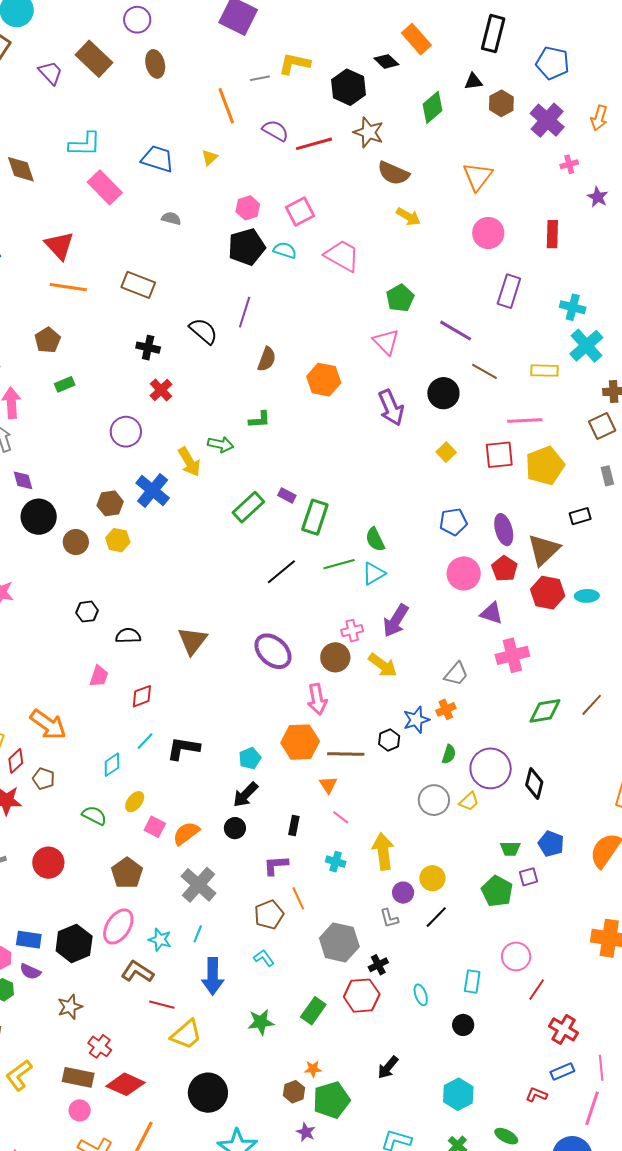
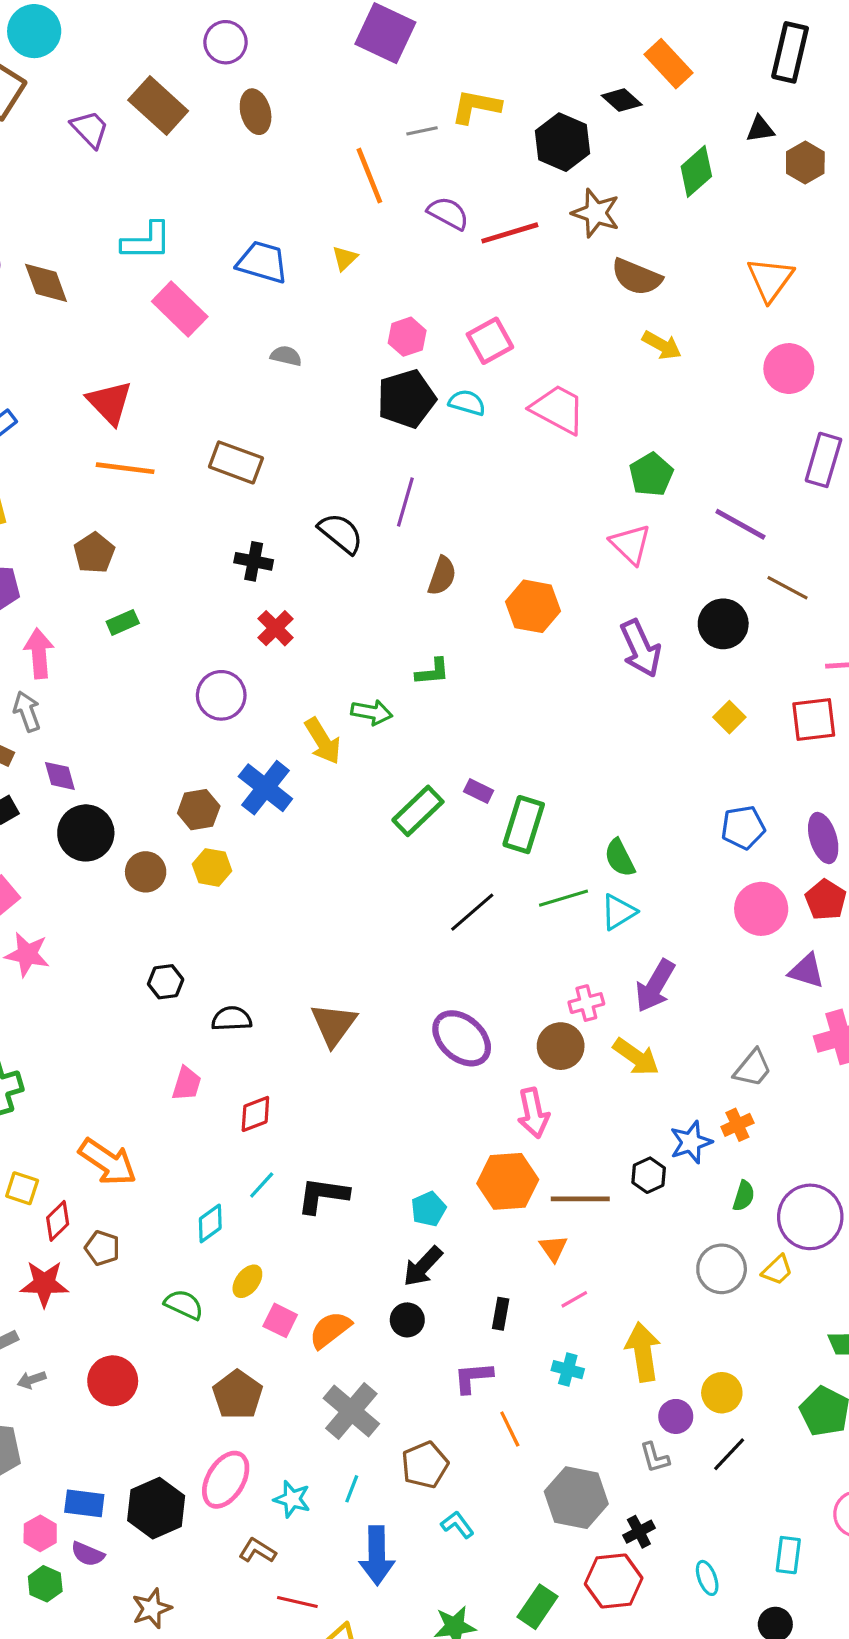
pink line: (341, 817) -> (574, 1299), turned -66
brown pentagon: (269, 915) -> (425, 1465), moved
brown L-shape: (137, 972) -> (257, 1551), size x0.7

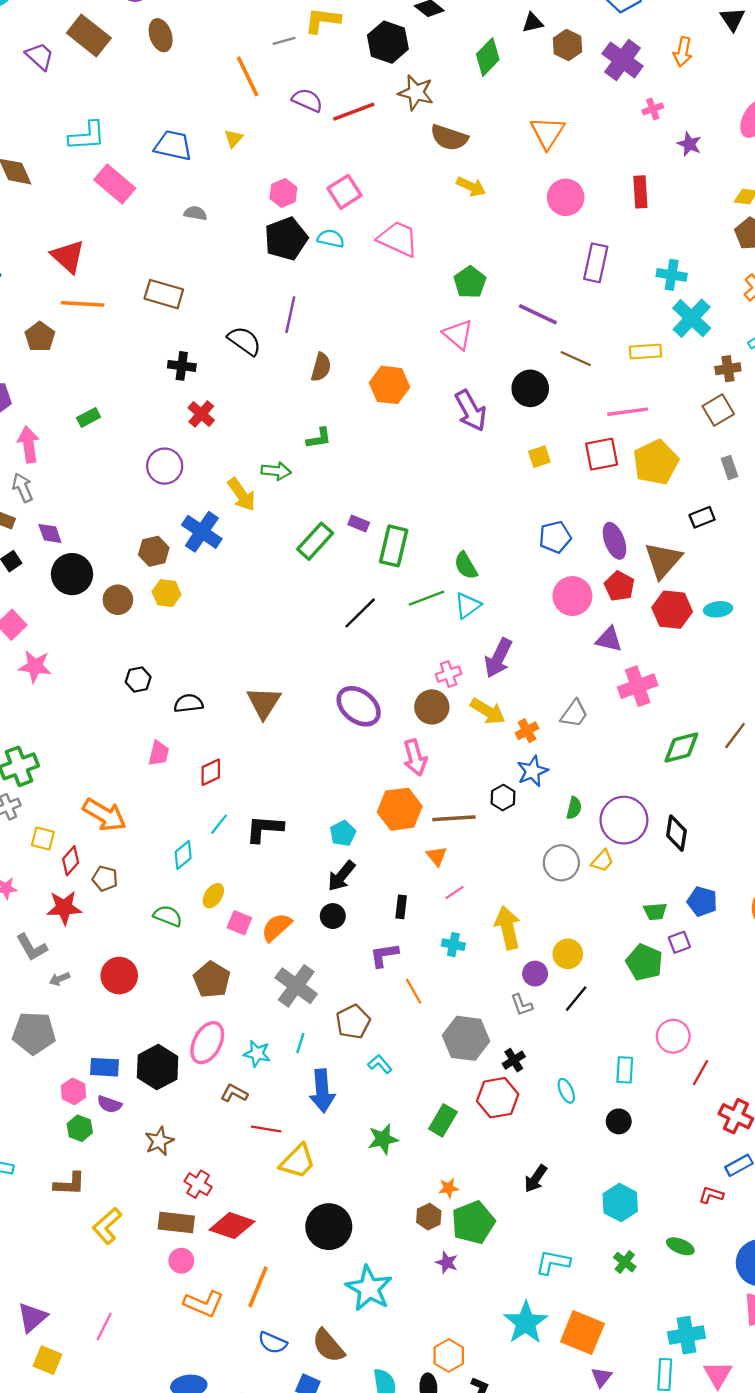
brown pentagon: (94, 553) -> (40, 337), moved
yellow square: (729, 717) -> (539, 457), turned 30
orange cross: (737, 1125) -> (527, 731), moved

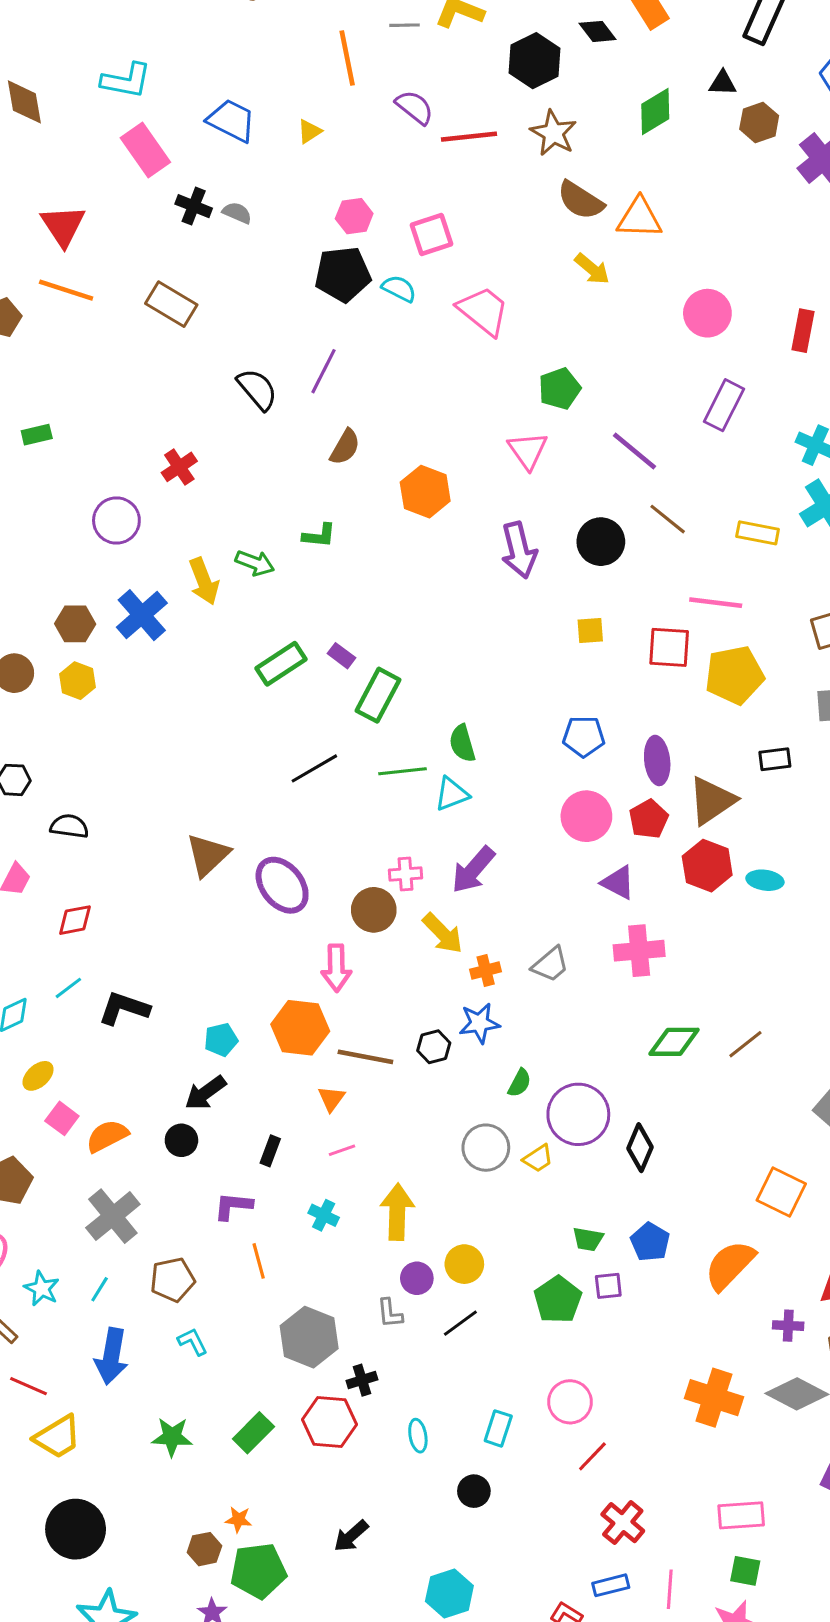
orange triangle: (547, 133) -> (639, 218), moved, turned 45
black cross: (182, 366) -> (194, 206), moved
brown triangle: (264, 703) -> (208, 855), moved

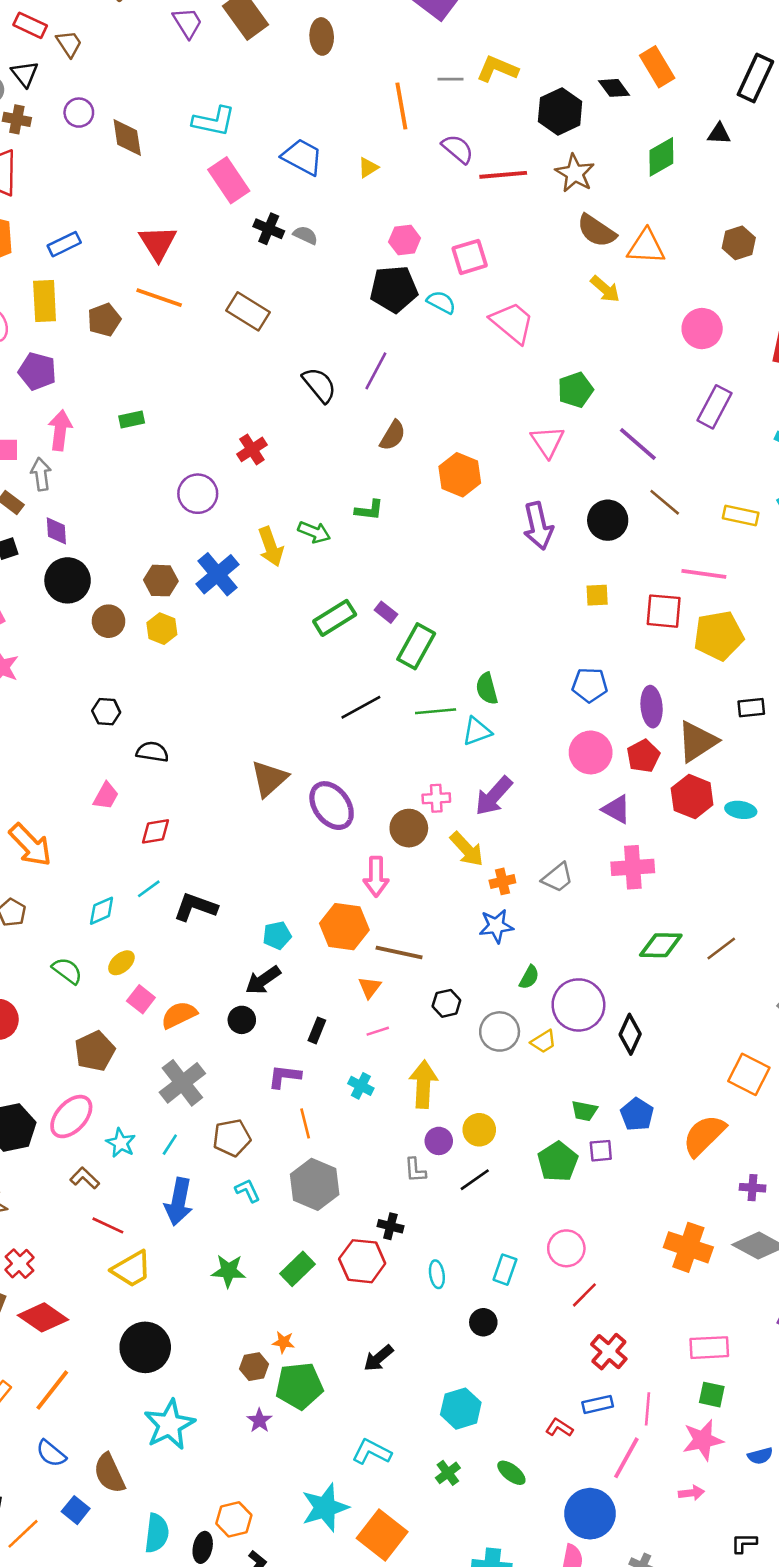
brown hexagon: (759, 122) -> (739, 243), moved
black hexagon: (434, 1047) -> (446, 1003), moved
gray hexagon: (309, 1337) -> (315, 1184), moved
black cross: (362, 1380) -> (390, 1226), turned 30

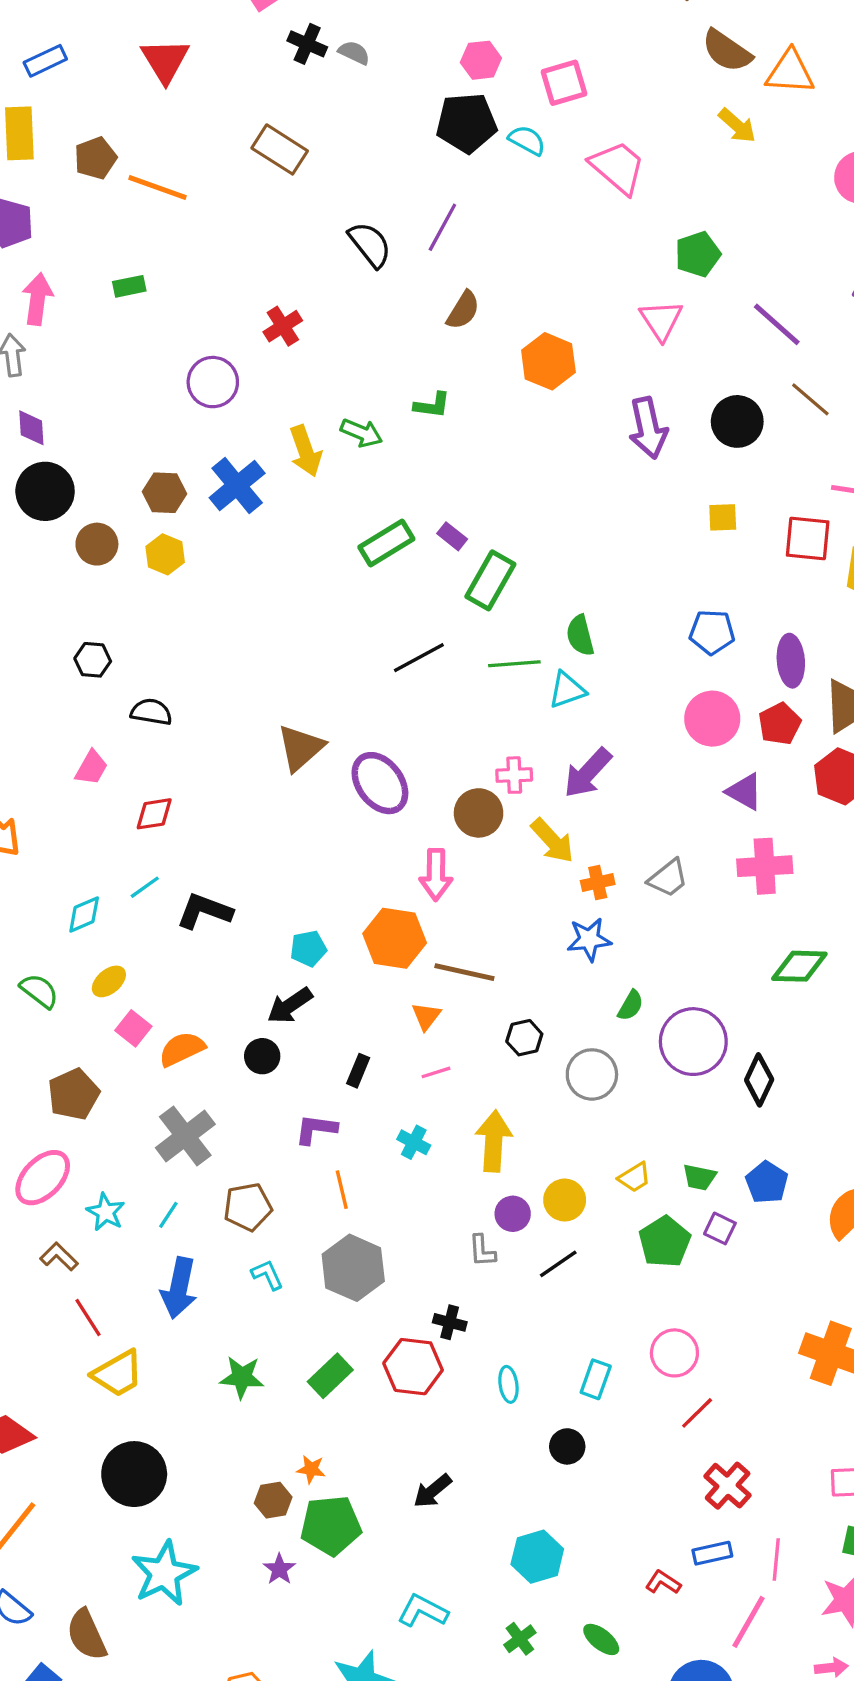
orange line: (159, 298) -> (157, 187), moved
yellow trapezoid: (544, 1042) -> (635, 1177), moved
purple square: (601, 1151) -> (720, 1228), turned 30
red line: (108, 1225) -> (88, 1317), turned 32

